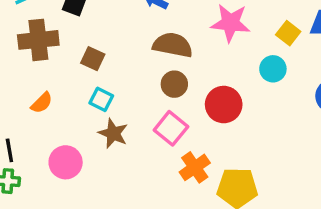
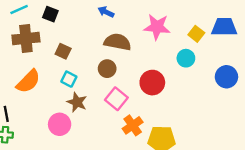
brown circle: (174, 84) -> (107, 69), moved
orange semicircle: (42, 103) -> (28, 81), size x1.6
pink circle: (66, 162) -> (60, 124), moved

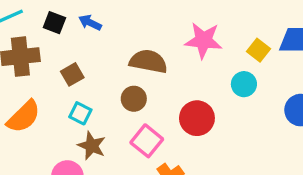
blue arrow: (106, 12) -> (90, 23), moved
brown square: (63, 51) -> (72, 74), turned 35

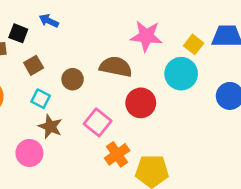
black square: (54, 23) -> (18, 33), moved
brown semicircle: (148, 61) -> (116, 67), moved
cyan circle: (244, 84) -> (181, 74), size x1.5
brown circle: (134, 99) -> (73, 79), moved

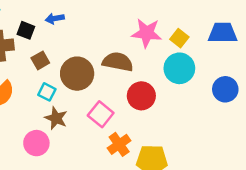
blue arrow: (49, 21) -> (55, 18), turned -36
yellow square: (194, 44) -> (179, 38), moved
brown circle: (73, 79) -> (77, 74), size x1.6

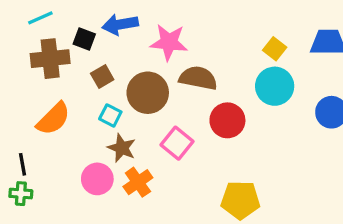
blue arrow: (55, 18) -> (120, 24), size x1.5
pink star: (147, 33) -> (169, 42), moved
orange cross: (119, 144) -> (138, 182), moved

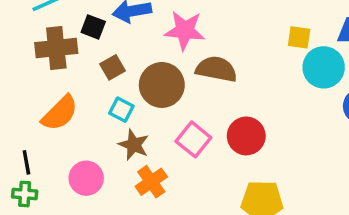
yellow square: (275, 49) -> (299, 37), turned -30
cyan circle: (275, 86) -> (324, 67), moved
red circle: (227, 120) -> (246, 136), moved
pink circle: (97, 179) -> (86, 178), moved

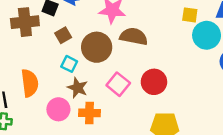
orange semicircle: (60, 113) -> (30, 83), moved, turned -52
pink circle: (86, 178) -> (58, 109), moved
orange cross: (151, 182) -> (89, 113), turned 36

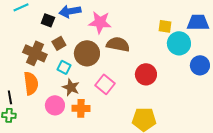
brown cross: (25, 22) -> (35, 53), moved, turned 30
red circle: (154, 82) -> (146, 74), moved

